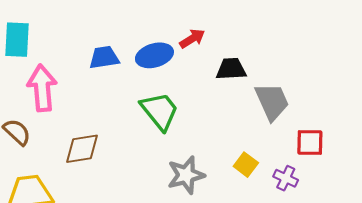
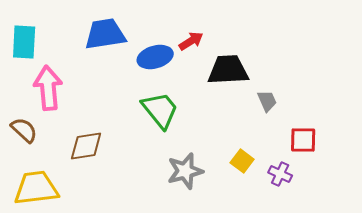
blue trapezoid: (104, 57) -> (105, 34), moved, size x1.4
black trapezoid: (231, 69) -> (228, 70), size x1.4
gray trapezoid: (272, 102) -> (267, 101), size x0.6

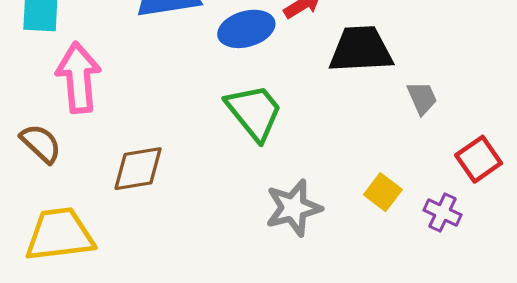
red square: (303, 140) -> (479, 159), turned -36

